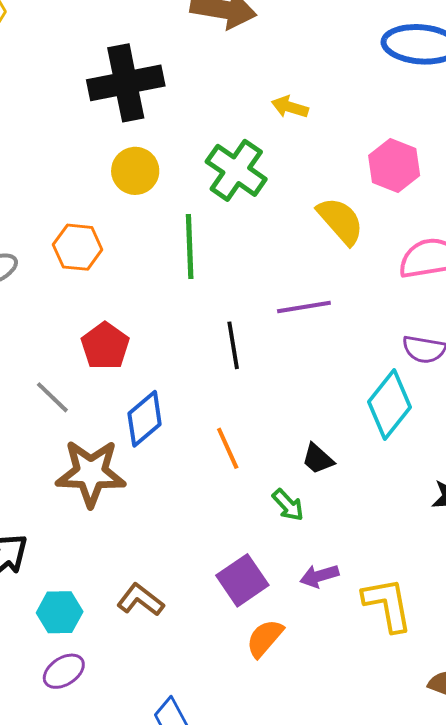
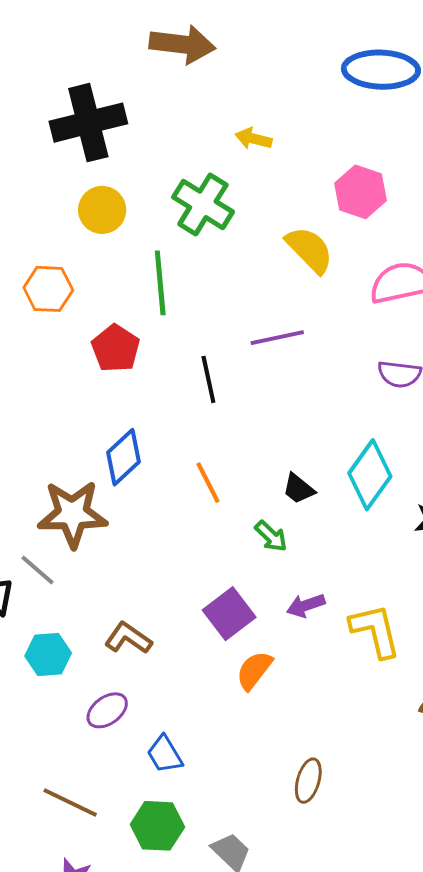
red pentagon: (105, 346) -> (116, 348), moved
gray line: (52, 397) -> (37, 570), moved
cyan diamond: (389, 405) -> (370, 475), moved
purple ellipse: (64, 671) -> (107, 710), moved

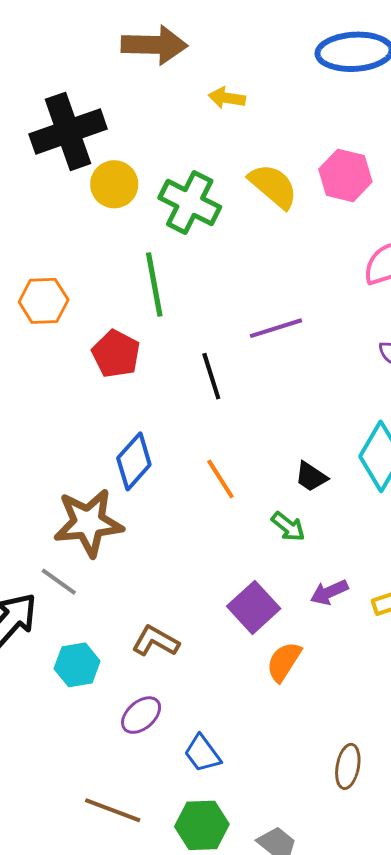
yellow arrow: (253, 139) -> (227, 98), moved
yellow circle: (102, 210) -> (114, 184), moved
yellow semicircle: (310, 250) -> (273, 186), moved

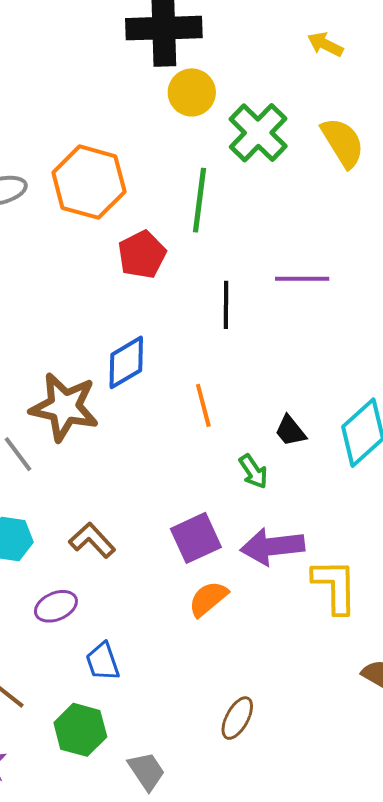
orange hexagon: (44, 301) -> (89, 182), size x1.5
purple arrow: (329, 592) -> (272, 546), size x1.6

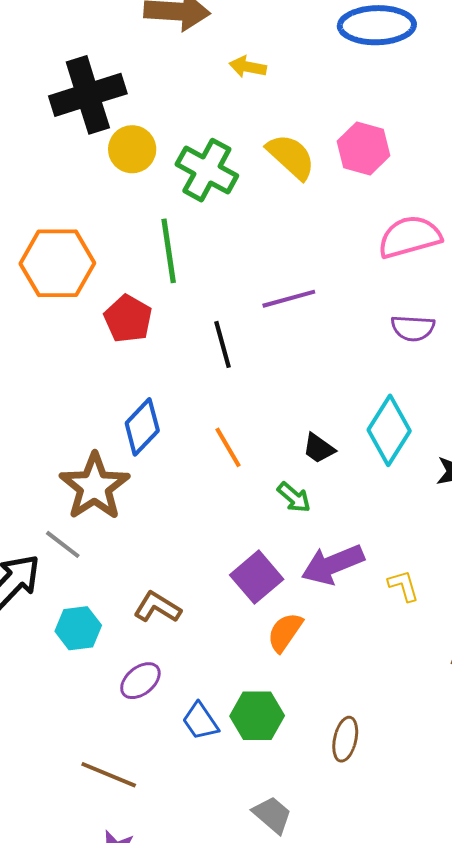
brown star: (64, 407) -> (95, 487), turned -30
yellow L-shape: (335, 586) -> (403, 586), size x0.6
green hexagon: (80, 730) -> (257, 716), moved

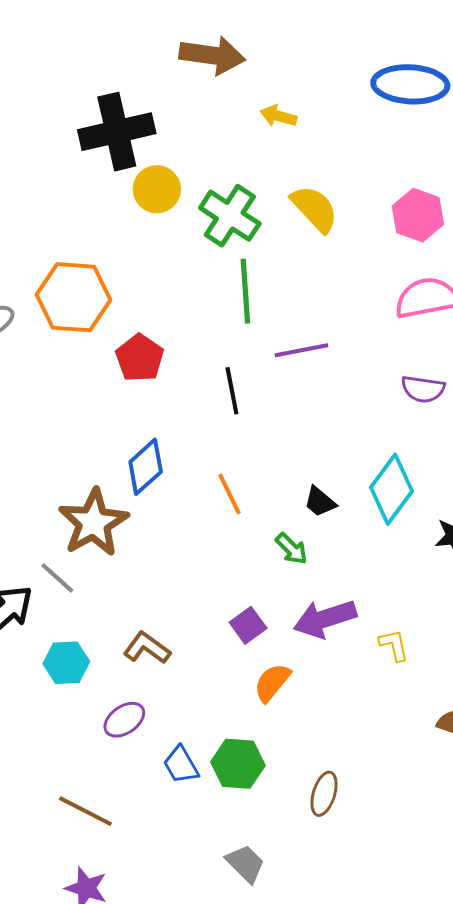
pink hexagon: (364, 148) -> (418, 215), moved
green line: (169, 251) -> (245, 291), moved
purple square: (257, 577) -> (248, 625), size x0.7

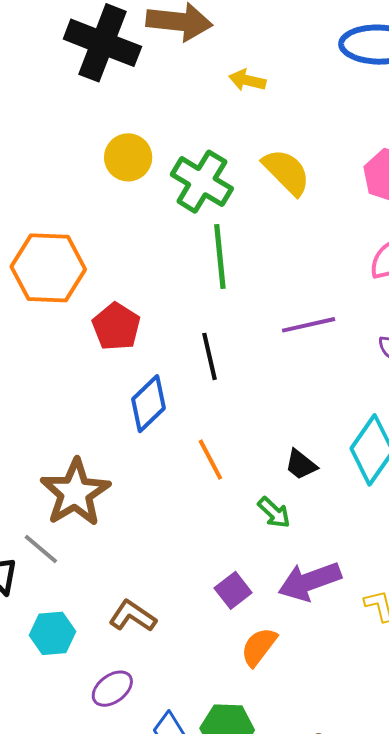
black cross: (117, 132) -> (102, 43), moved, turned 36
purple line: (302, 350) -> (309, 325), moved
blue diamond: (146, 467) -> (148, 404), moved

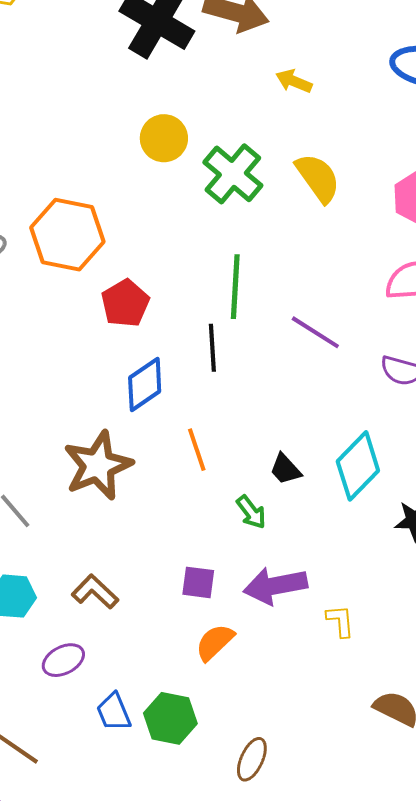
green line: (220, 257) -> (235, 287), moved
purple line: (309, 325) -> (315, 332), turned 36
brown star: (75, 493) -> (98, 465), moved
purple square: (233, 590) -> (198, 582), turned 36

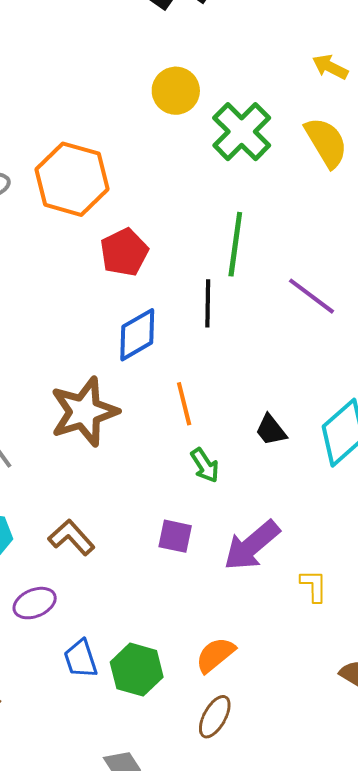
yellow arrow: (294, 81) -> (330, 67), moved
green arrow: (251, 512) -> (205, 465), moved
purple arrow: (275, 586) -> (252, 546), turned -34
orange semicircle: (215, 642) -> (215, 655), moved

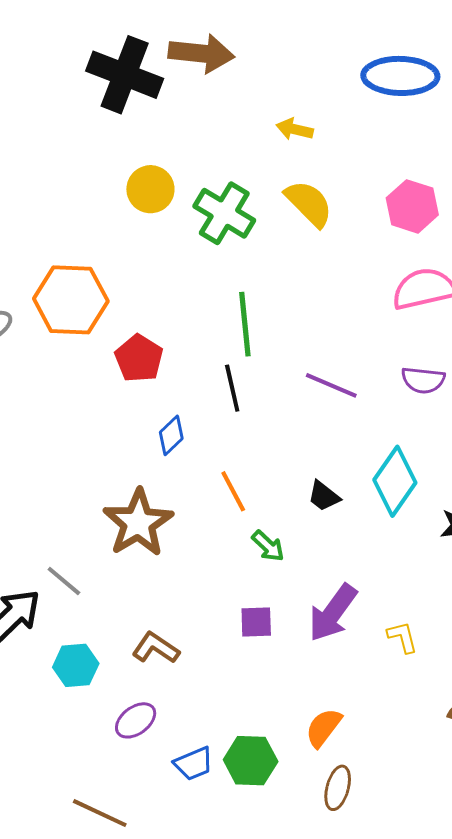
purple line: (311, 296) -> (331, 385), moved
blue diamond: (137, 335) -> (171, 435), size x0.7
blue trapezoid: (81, 659) -> (194, 764), turned -81

